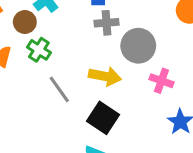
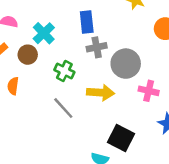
green cross: (39, 50) -> (64, 71), moved
black square: (103, 118) -> (121, 138), moved

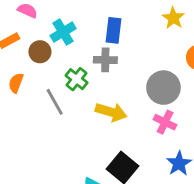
gray cross: (97, 47) -> (105, 60), moved
gray circle: (126, 64) -> (163, 88), moved
gray line: (63, 108) -> (55, 102), moved

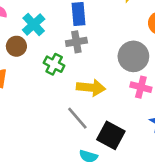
gray line: (55, 102) -> (77, 118), moved

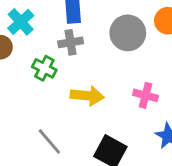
gray circle: (133, 56) -> (128, 33), moved
gray line: (77, 118) -> (49, 141), moved

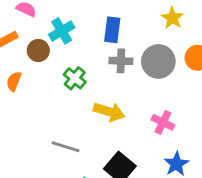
gray cross: (71, 42) -> (121, 61), moved
gray line: (49, 141) -> (66, 147), turned -44

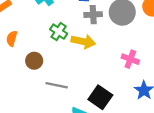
brown circle: (38, 50) -> (34, 61), moved
yellow arrow: (109, 112) -> (83, 41), moved

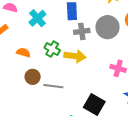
orange semicircle: (12, 38) -> (23, 53), moved, turned 96
gray line: (57, 85) -> (53, 86), moved

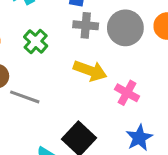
yellow arrow: (75, 56) -> (90, 71), moved

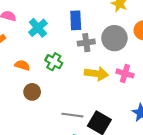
pink cross: (127, 93) -> (125, 73), moved
gray line: (25, 97) -> (72, 115), moved

